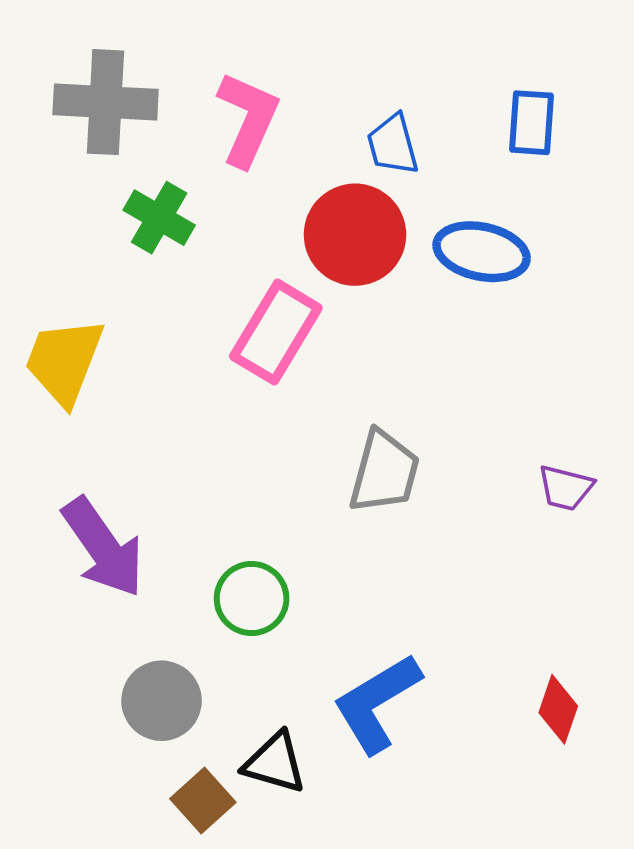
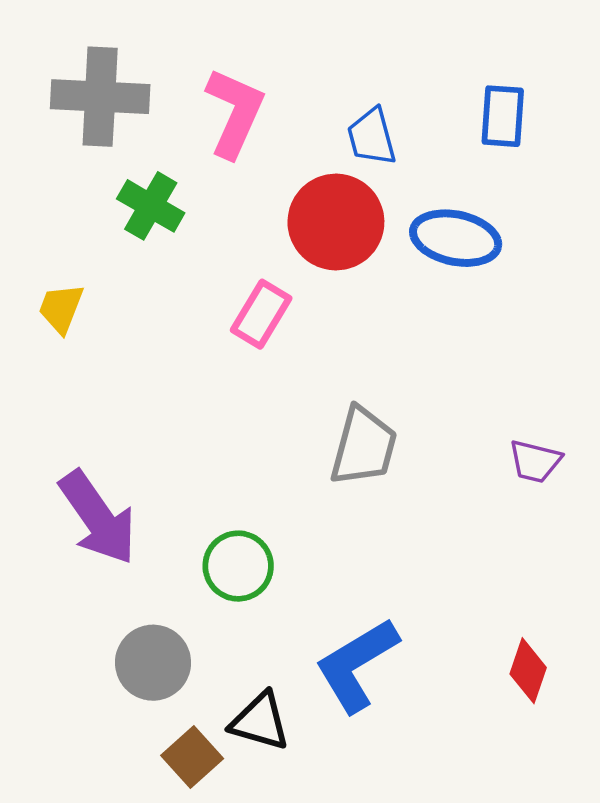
pink rectangle: (276, 332) -> (261, 314), size x0.7
yellow trapezoid: (64, 361) -> (61, 308), moved, size x0.6

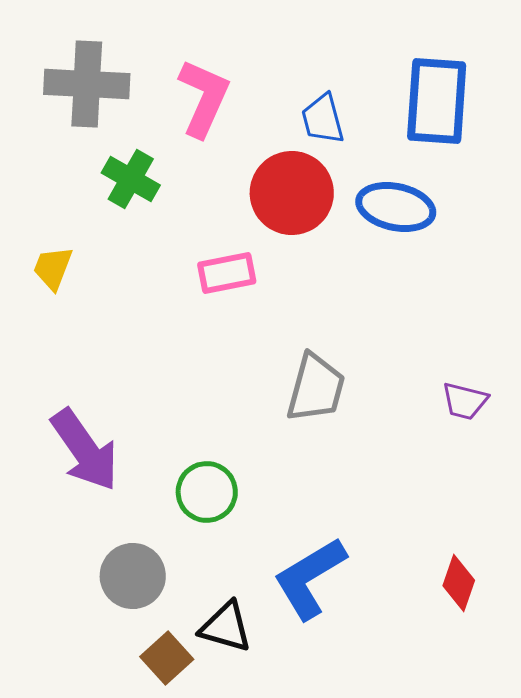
blue rectangle: (503, 116) -> (437, 101), size x1.6
pink rectangle: (261, 314) -> (227, 273), turned 48

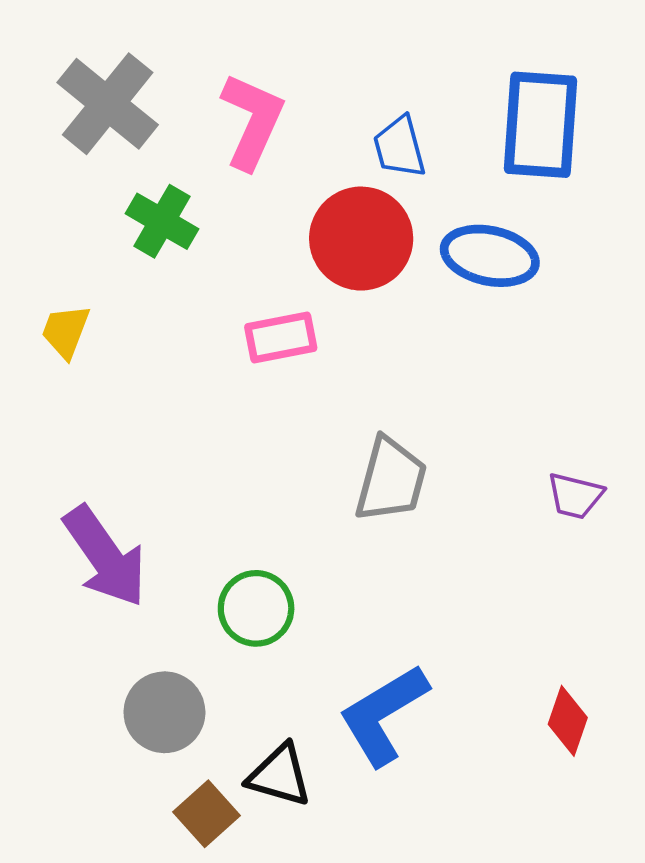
gray cross: (87, 84) -> (108, 104), turned 36

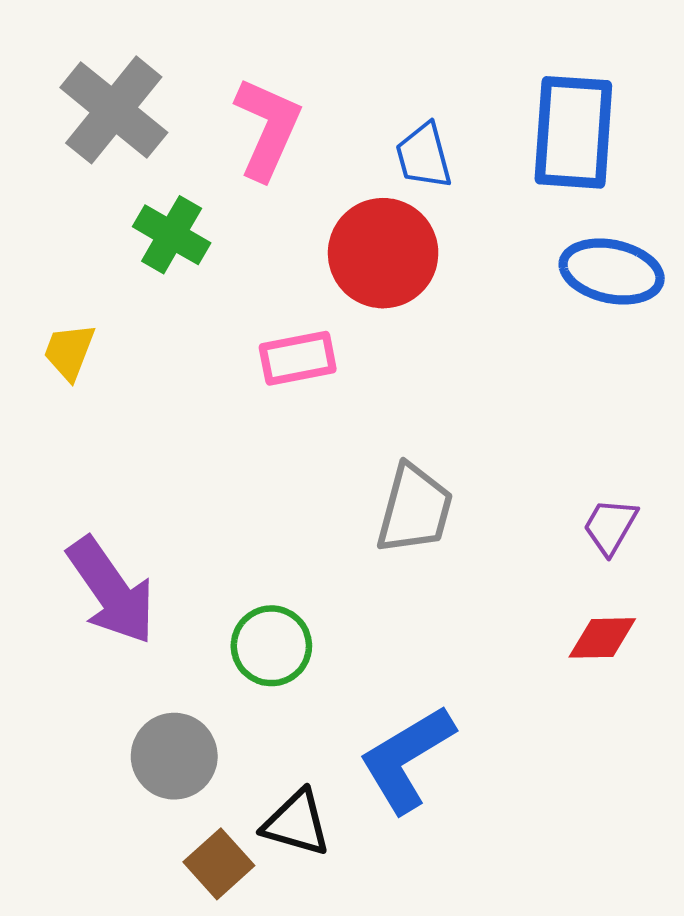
blue ellipse: (490, 256) -> (612, 272), moved
purple trapezoid: (575, 496) -> (610, 526), turned 106
red diamond: (568, 721) -> (602, 638), moved, turned 70

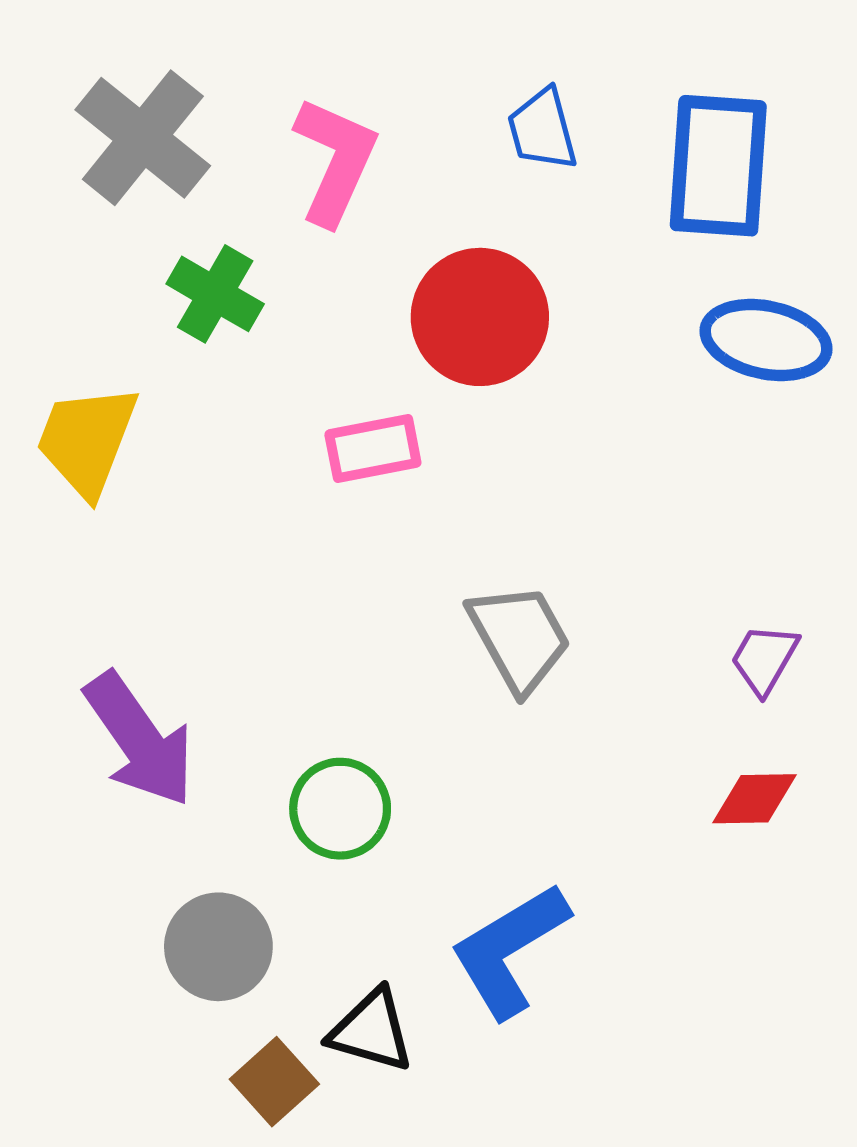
blue trapezoid: (424, 156) -> (542, 130), moved
yellow trapezoid: (69, 352) -> (87, 440), size x1.6
gray trapezoid: (415, 509) -> (519, 638), turned -44

